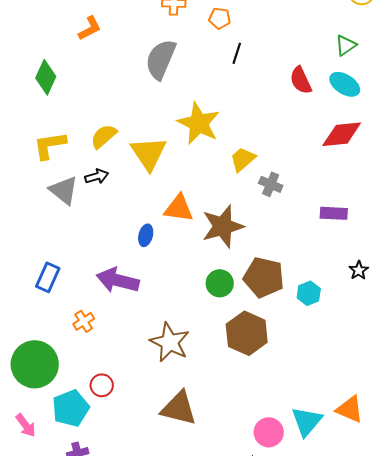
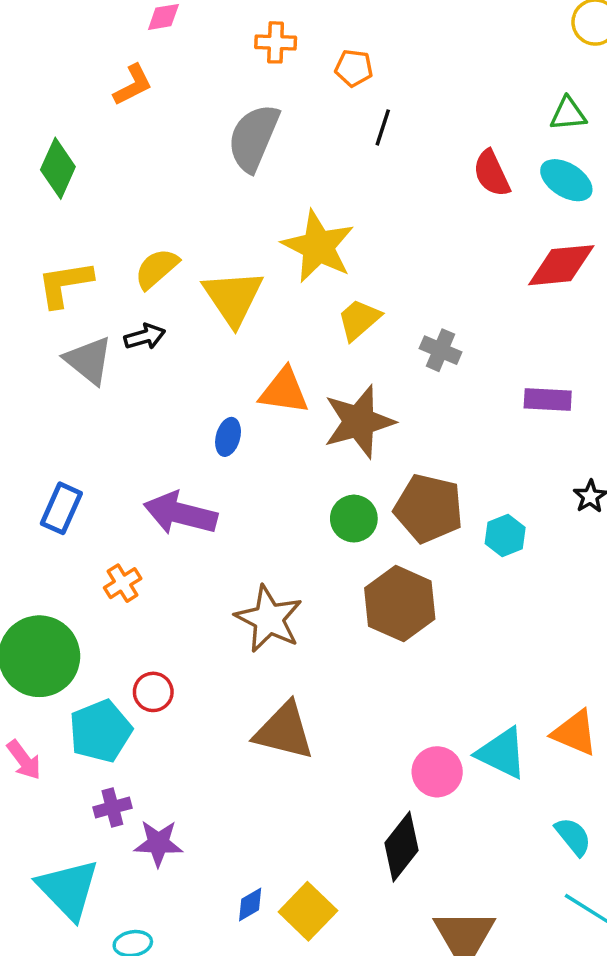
green triangle: (346, 45) -> (568, 114), turned 30
yellow trapezoid: (243, 159) -> (359, 320), moved
cyan triangle: (307, 421) -> (502, 753), turned -44

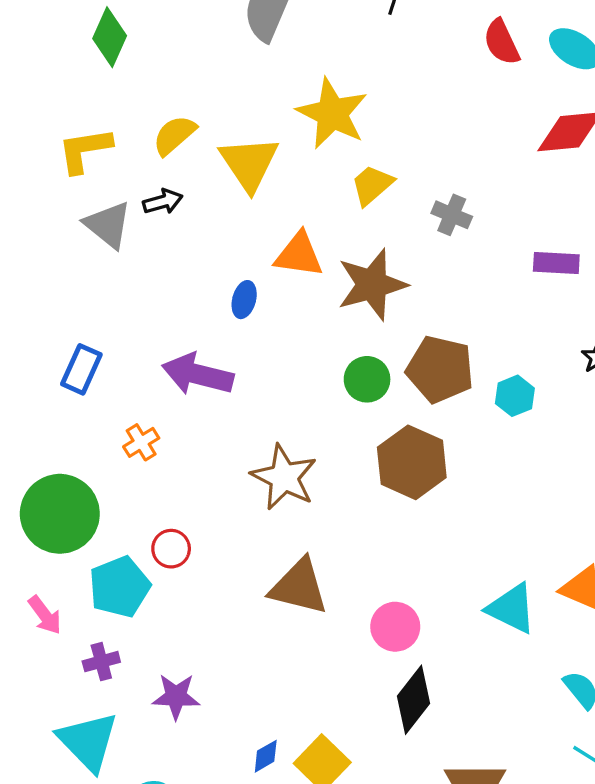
green diamond: (58, 168) -> (110, 37), moved
pink circle: (437, 772) -> (395, 627), moved
purple cross: (112, 808) -> (101, 662), moved

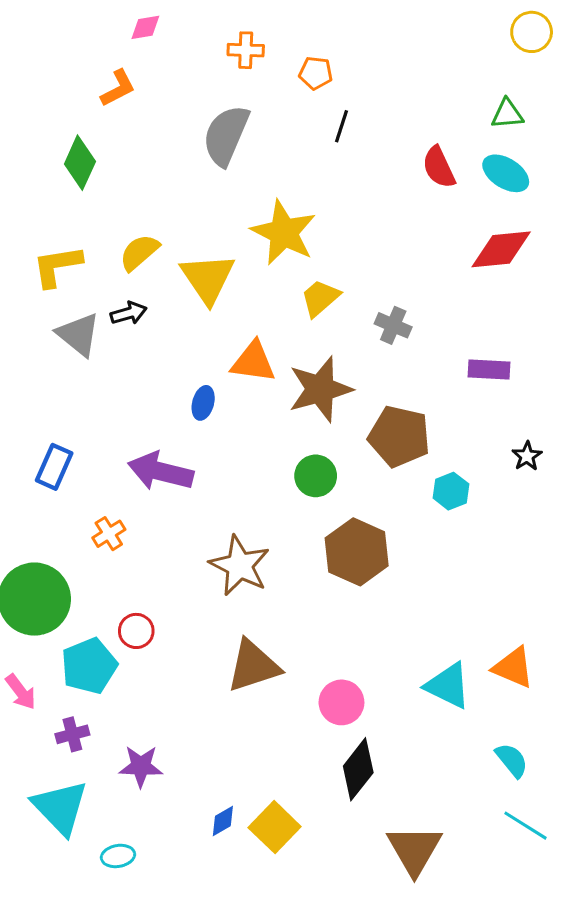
brown pentagon: (440, 369) -> (399, 436), moved
brown triangle: (299, 587) -> (253, 666), turned -32

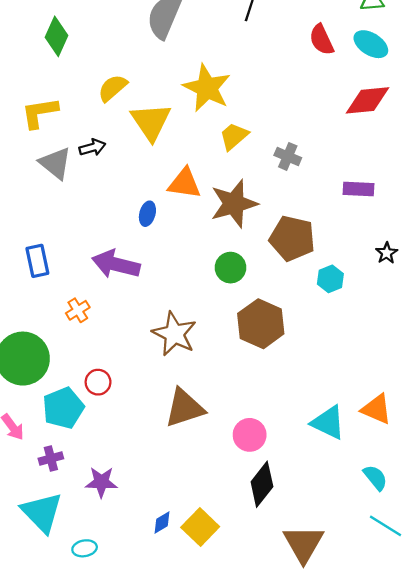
yellow semicircle: (139, 252) -> (113, 88), moved
blue rectangle: (54, 467) -> (37, 261), turned -36

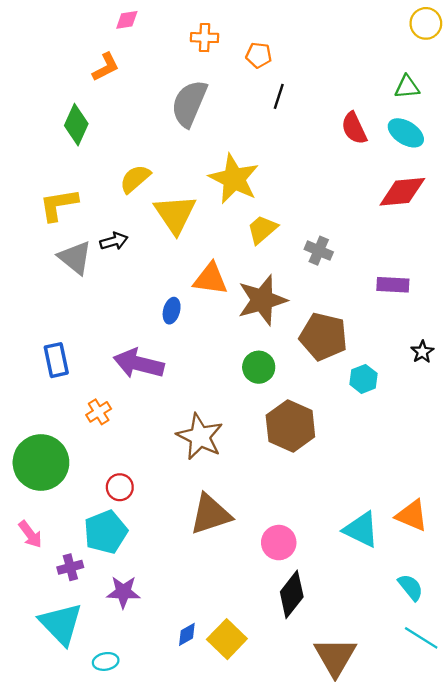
cyan pentagon: (63, 408) -> (106, 532), moved

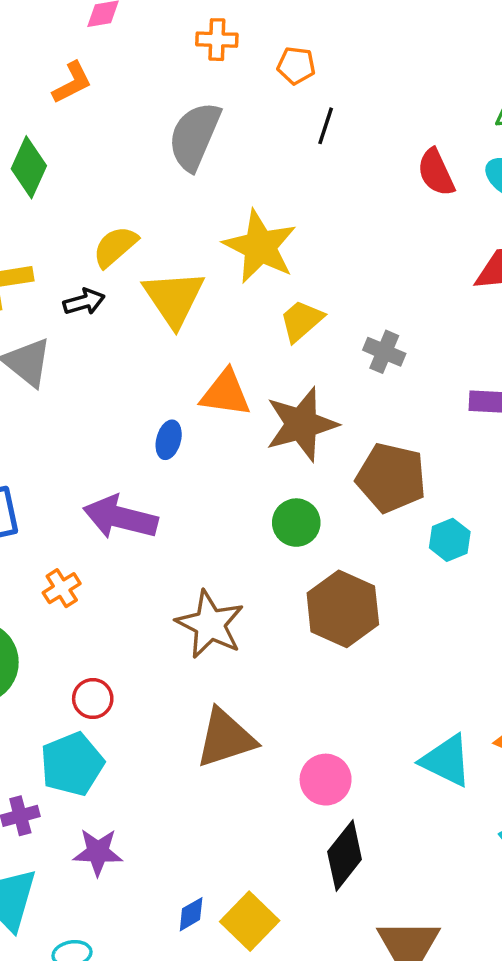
black arrow: (114, 241) -> (84, 302), moved

